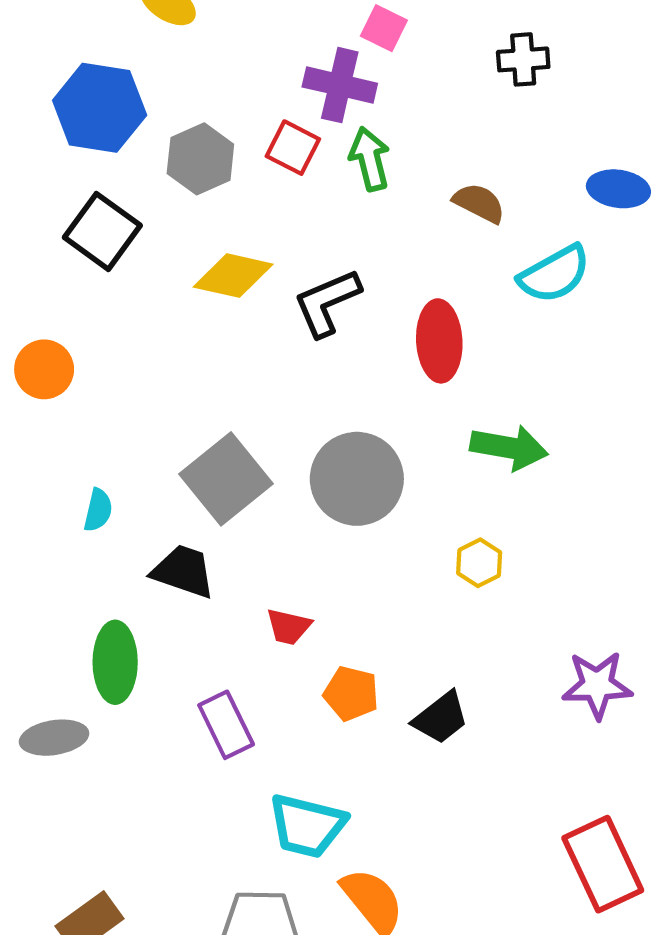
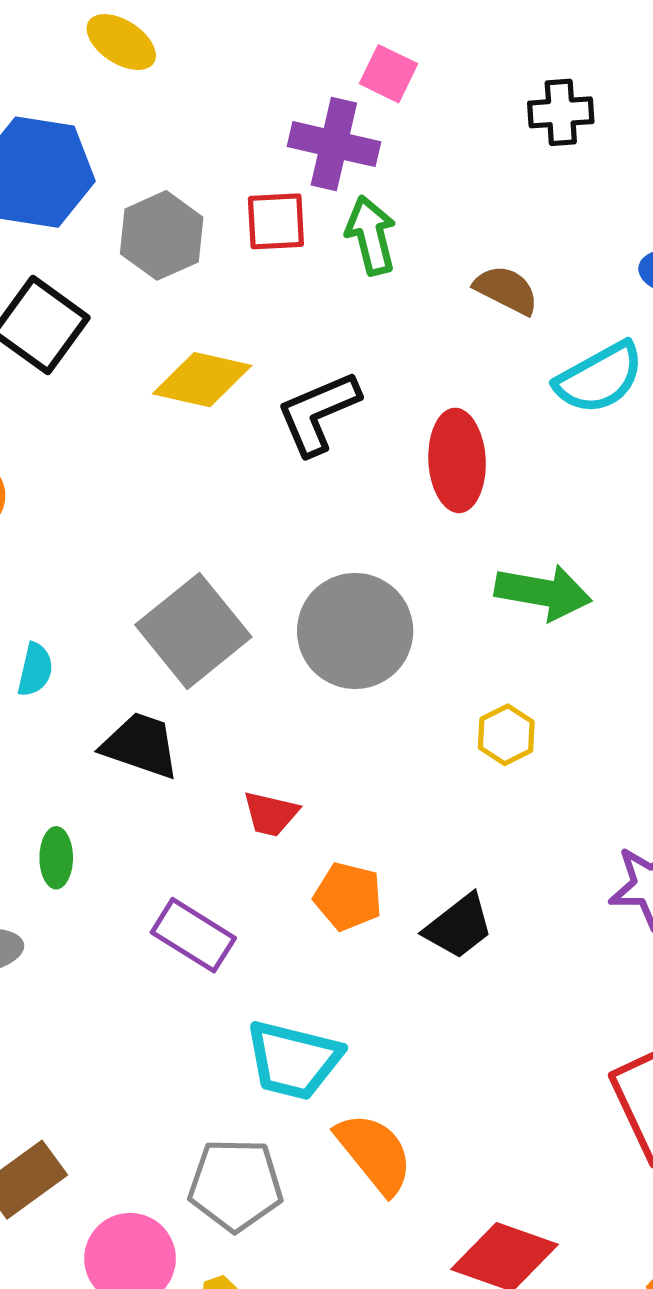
red square: (293, 148) -> (276, 221), turned -30
green ellipse: (115, 662) -> (56, 858), size x0.6
purple rectangle: (226, 725) -> (193, 935), turned -32

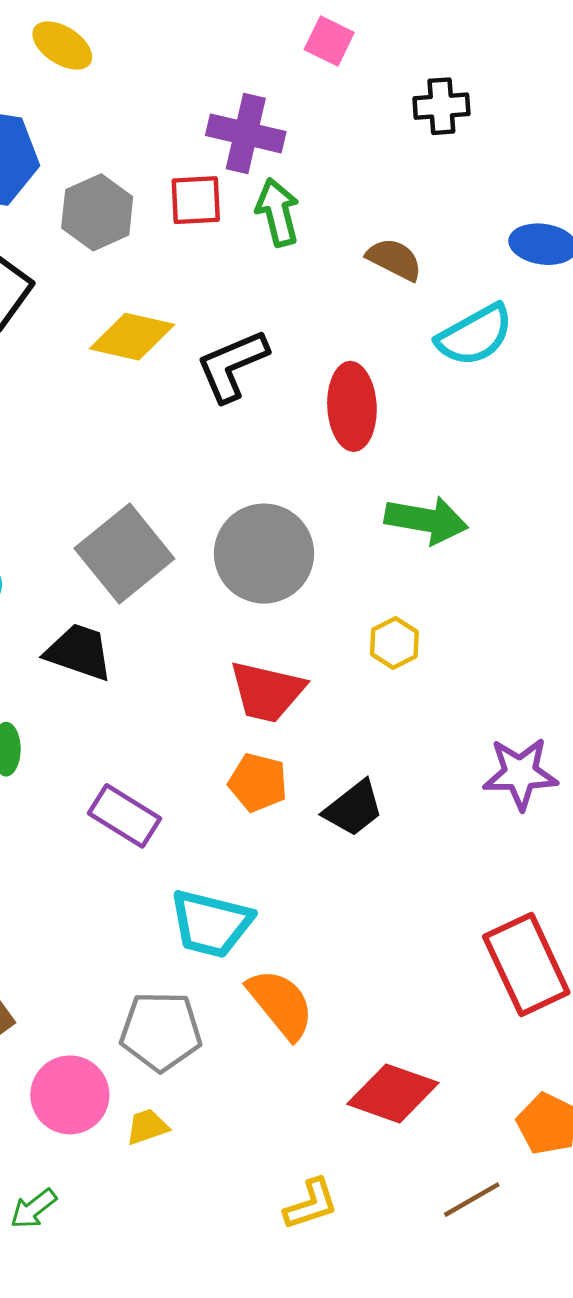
pink square: (388, 74) -> (329, 41), moved
red trapezoid: (271, 814) -> (267, 692), moved, size x1.6

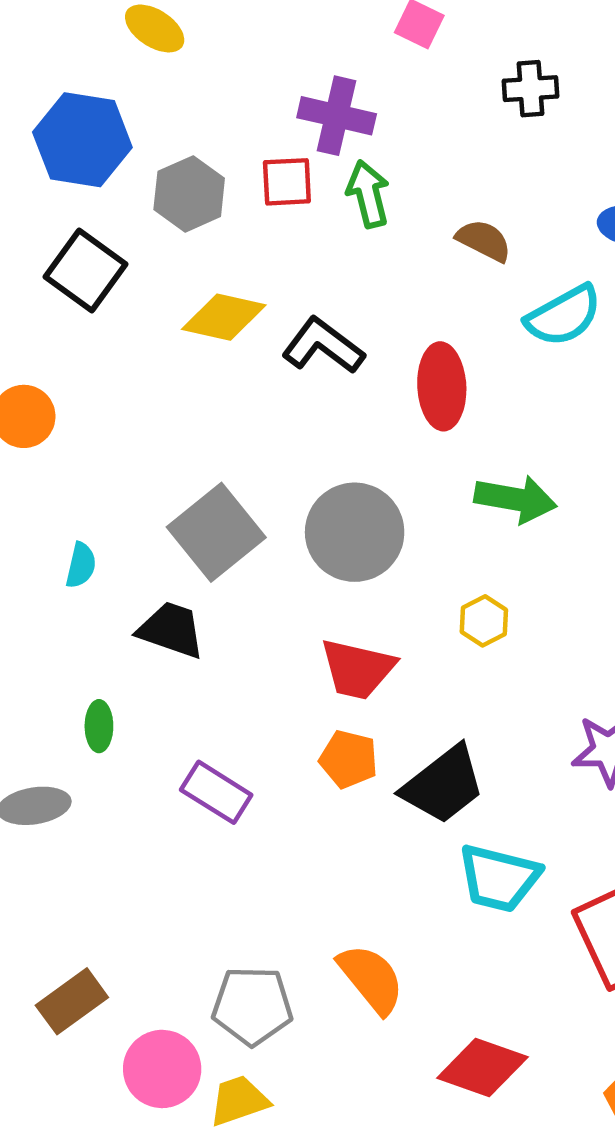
black L-shape: (232, 365) -> (323, 346), turned 60
black trapezoid: (353, 808) -> (443, 785), size x1.4
cyan trapezoid: (211, 924) -> (499, 878), moved
yellow trapezoid: (147, 1127) -> (239, 1101), size x1.4

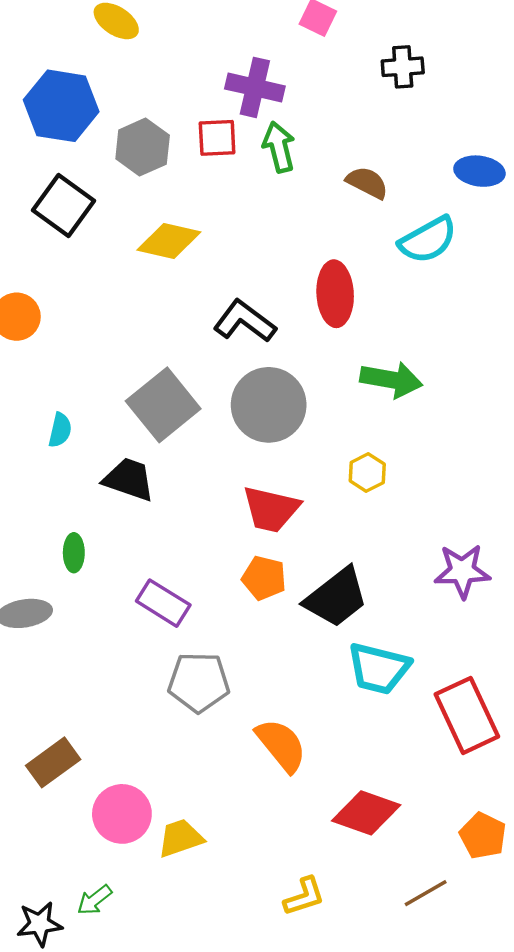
black L-shape: (323, 346) -> (245, 321), moved
gray pentagon: (252, 1006) -> (199, 682), moved

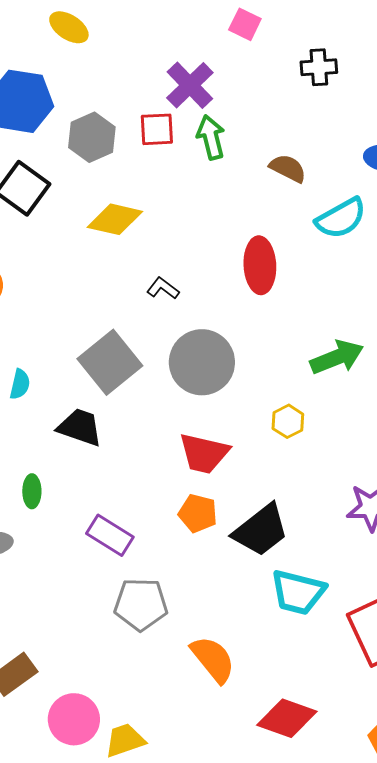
purple cross: (255, 87) -> (190, 85), turned 33
black L-shape: (245, 321) -> (163, 288), moved, size x0.6
green arrow: (391, 380) -> (337, 357), moved, turned -32

